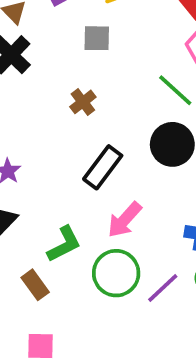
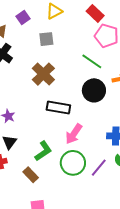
brown cross: (83, 102) -> (43, 74), size x1.6
black rectangle: (103, 167) -> (58, 107), turned 70

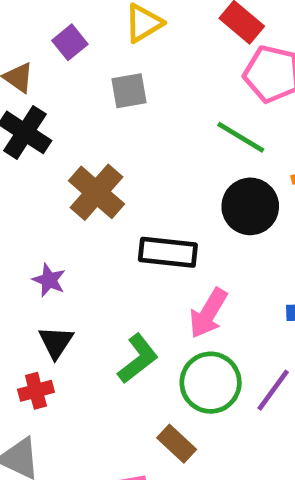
brown cross: (43, 74) -> (96, 192), moved
brown rectangle: (31, 175) -> (177, 444), moved

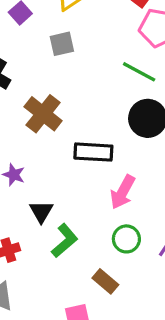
black triangle: (56, 342) -> (41, 212), moved
green L-shape: (138, 359) -> (65, 241), moved
green circle: (211, 383) -> (126, 239), size x0.7

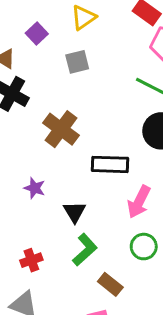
black triangle: (41, 212) -> (75, 212), moved
brown rectangle: (105, 281) -> (110, 284), moved

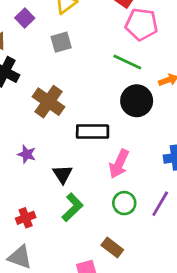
brown rectangle: (110, 284) -> (112, 247), moved

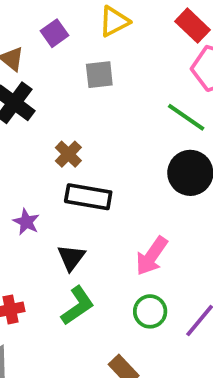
brown cross: (49, 102) -> (68, 154), size x0.6
black rectangle: (93, 132) -> (88, 197), moved

